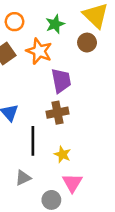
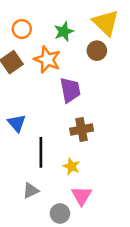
brown cross: (58, 113) -> (82, 130), moved

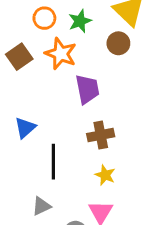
orange circle: (22, 29) -> (44, 18), moved
blue triangle: (17, 123) -> (25, 128), turned 30
yellow star: (71, 166) -> (105, 175), moved

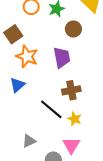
brown circle: (118, 43) -> (73, 29), moved
orange star: (61, 54) -> (27, 56), moved
black line: (53, 162) -> (51, 109), moved, turned -50

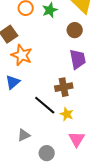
brown circle: (73, 29) -> (75, 30), moved
purple trapezoid: (62, 58) -> (78, 59), moved
pink triangle: (71, 145) -> (77, 139), moved

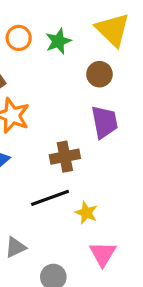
brown cross: (64, 87) -> (65, 157), moved
black line: (45, 105) -> (50, 198), turned -60

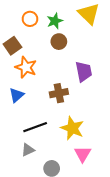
brown circle: (99, 74) -> (59, 42), moved
black line: (50, 198) -> (35, 127), moved
yellow star: (86, 213) -> (72, 128), size x1.6

